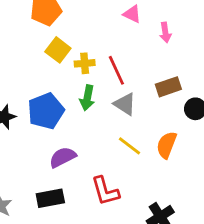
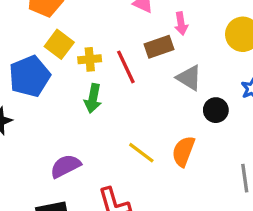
brown rectangle: (168, 87) -> (159, 47), moved
gray triangle: (125, 104) -> (189, 78), moved
blue pentagon: (46, 111) -> (30, 76), moved

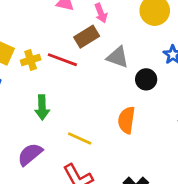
red line: (126, 67) -> (62, 60), turned -32
green arrow: (93, 98) -> (42, 107), moved
yellow line: (141, 153) -> (80, 138), moved

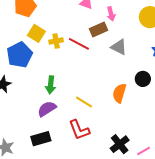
black circle: (146, 79) -> (143, 79), moved
green arrow: (42, 107) -> (51, 85), moved

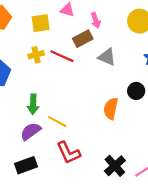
yellow square: (36, 33) -> (41, 23), moved, turned -36
yellow line: (84, 102) -> (57, 122), moved

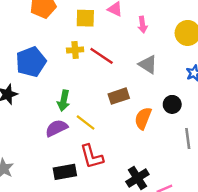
brown rectangle: (83, 39) -> (119, 96), moved
black rectangle: (26, 165) -> (65, 172), moved

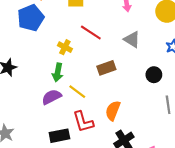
yellow cross: (75, 50) -> (65, 47), moved, turned 32
blue pentagon: (31, 62) -> (31, 18), moved
orange semicircle: (143, 118) -> (113, 111), moved

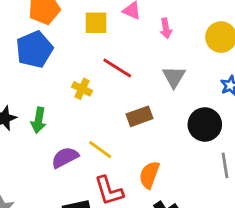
gray triangle: (132, 40) -> (174, 77), turned 30
green arrow: (58, 72) -> (39, 120), moved
black circle: (154, 75) -> (205, 124), size x1.5

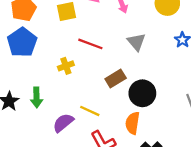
yellow cross: (82, 89) -> (66, 66), turned -35
black circle: (205, 124) -> (142, 93), moved

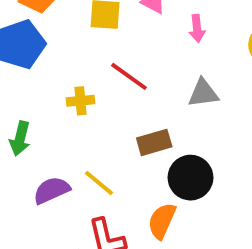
gray triangle: (136, 42) -> (203, 93), turned 48

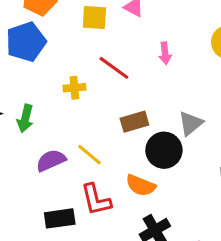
pink arrow: (197, 28) -> (165, 53), moved
gray triangle: (203, 93) -> (191, 123), moved, turned -32
orange semicircle: (162, 221) -> (141, 185), turned -92

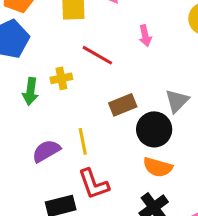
green arrow: (25, 118) -> (31, 91), moved
yellow line: (90, 155) -> (83, 141), turned 45
orange semicircle: (141, 185) -> (158, 167), moved

